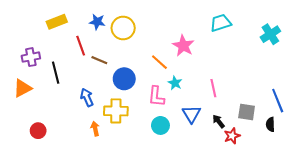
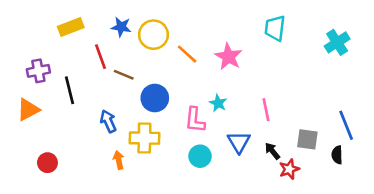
cyan trapezoid: (221, 23) -> (275, 28), turned -65
orange line: (159, 62) -> (187, 54), moved

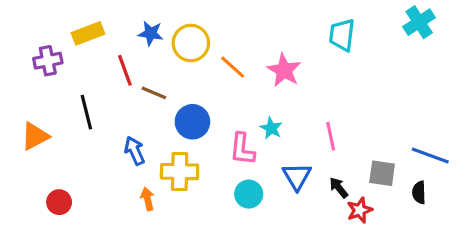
cyan cross: (337, 42) -> (419, 22), moved
purple cross: (38, 71) -> (48, 61), moved
blue line: (346, 125) -> (430, 156), turned -48

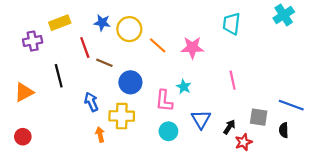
pink star: (284, 70) -> (192, 48), turned -30
pink line: (331, 136) -> (233, 80), moved
black arrow: (339, 188) -> (229, 127), turned 72
red circle: (59, 202) -> (23, 137), moved

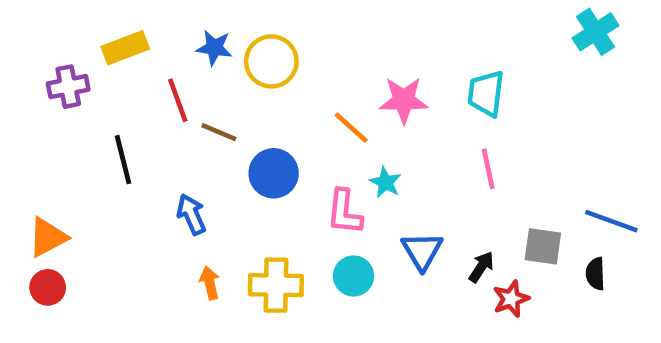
cyan trapezoid: (231, 24) -> (486, 93), moved
orange line: (158, 45) -> (351, 128), moved
orange triangle: (24, 92) -> (48, 237), moved
yellow cross: (122, 116) -> (276, 285), moved

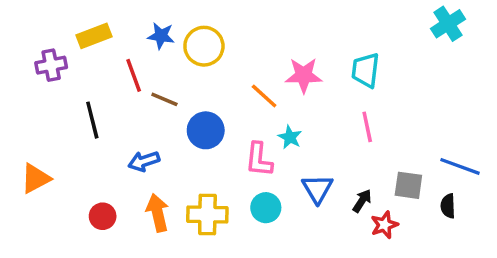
blue arrow: (191, 214) -> (144, 161), turned -84
orange arrow: (210, 283) -> (158, 213), size x1.5
red circle: (48, 287) -> (103, 216), moved

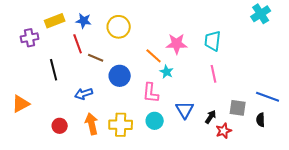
blue star: (161, 36) -> (84, 21), moved
cyan star: (290, 137) -> (167, 72), moved

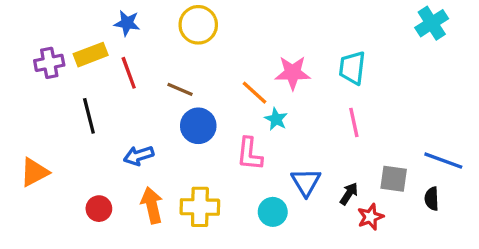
yellow rectangle: (55, 21) -> (91, 55), moved
blue star: (84, 21) -> (127, 23), moved
yellow circle: (119, 27) -> (198, 25), moved
brown line: (96, 58) -> (180, 89), moved
cyan circle: (155, 121) -> (273, 212), moved

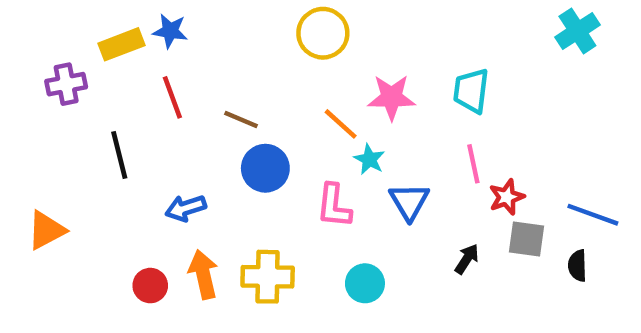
yellow circle: (198, 25) -> (323, 33), moved
yellow rectangle: (91, 55) -> (121, 44), moved
blue triangle: (306, 182) -> (409, 201), moved
red circle: (99, 209) -> (150, 286), moved
red star: (370, 217) -> (507, 197), moved

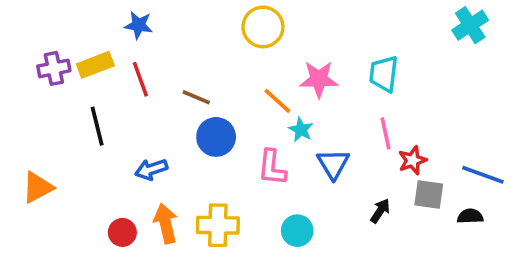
yellow rectangle: (121, 44) -> (95, 65), moved
black semicircle: (577, 266) -> (470, 216), turned 90

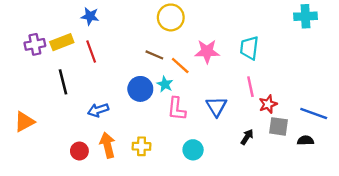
cyan cross: (470, 25) -> (305, 16), turned 30
brown line: (196, 97) -> (154, 55), moved
cyan star: (301, 130) -> (165, 84), moved
yellow cross: (218, 225) -> (141, 146), size x0.7

